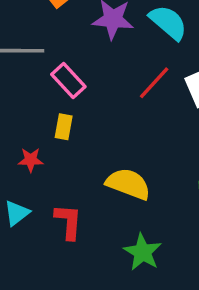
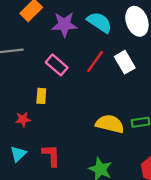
pink rectangle: (68, 81) -> (57, 65), moved
yellow semicircle: (128, 184) -> (110, 124), moved

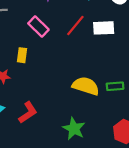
white rectangle: (125, 62) -> (104, 28), turned -66
red L-shape: (51, 155) -> (28, 113), turned 55

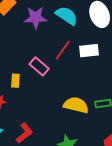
pink rectangle: (38, 27) -> (39, 66), moved

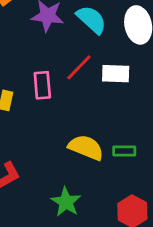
pink rectangle: (39, 66) -> (42, 85), turned 36

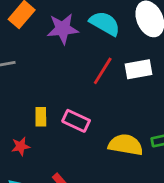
pink rectangle: (42, 85) -> (76, 121), moved, turned -48

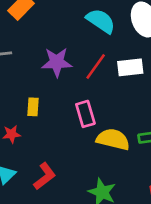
purple star: (63, 29) -> (57, 62), moved
pink rectangle: (76, 121) -> (85, 114), moved, turned 45

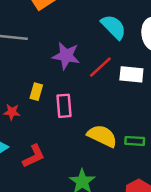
pink rectangle: (85, 114) -> (64, 106), moved

